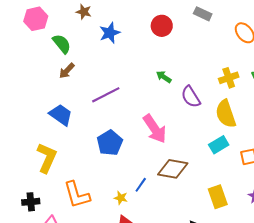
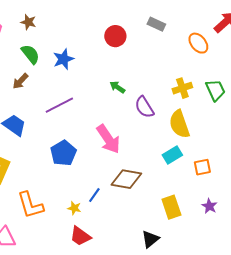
brown star: (84, 12) -> (28, 22), moved
blue star: (110, 33) -> (63, 59), moved
green semicircle: (62, 44) -> (30, 54), moved

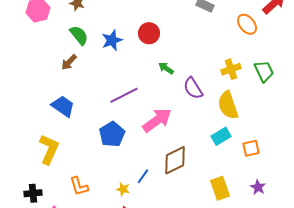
red circle: (115, 36) -> (149, 33), moved
purple line: (59, 105) -> (124, 95), moved
pink arrow: (108, 139) -> (157, 120), turned -92
brown diamond: (126, 179) -> (175, 160), turned -36
orange L-shape: (30, 205) -> (79, 186), size x0.7

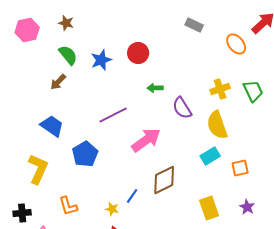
green arrow: (166, 68) -> (155, 88), turned -35
blue pentagon: (112, 134) -> (85, 154), moved

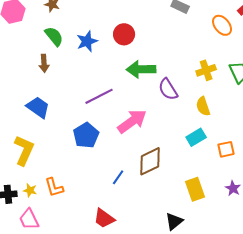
brown arrow: (58, 82) -> (44, 63), turned -48
green arrow: (155, 88) -> (141, 69), size x1.8
yellow semicircle: (217, 125) -> (203, 106), size x0.7
blue pentagon: (85, 154) -> (86, 135), moved
yellow star: (112, 209) -> (30, 190), moved

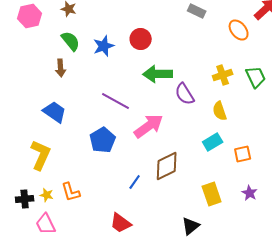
purple line: (99, 96) -> (116, 101), turned 56

